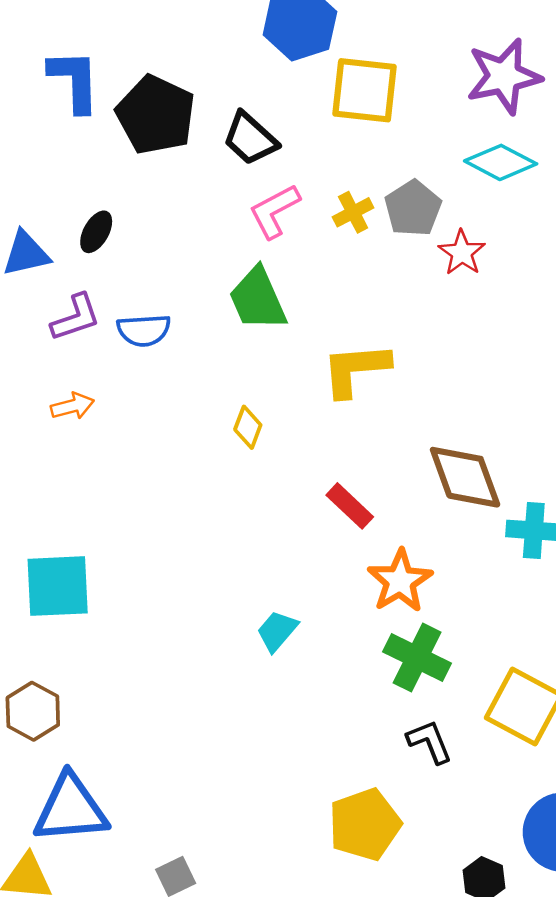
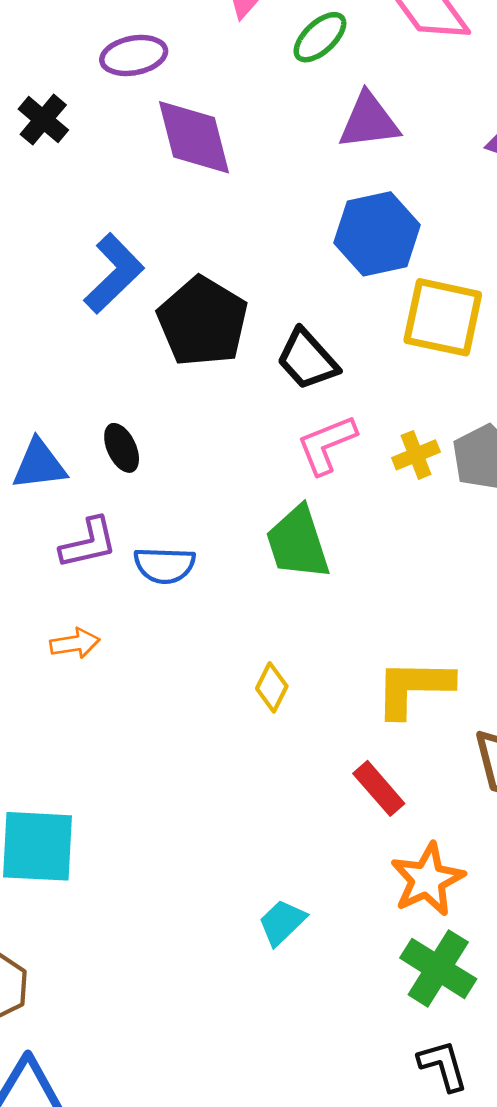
blue L-shape: (74, 81) -> (114, 273), turned 42
black ellipse: (96, 232) -> (122, 448), turned -60
yellow L-shape: (356, 369) -> (414, 688), moved

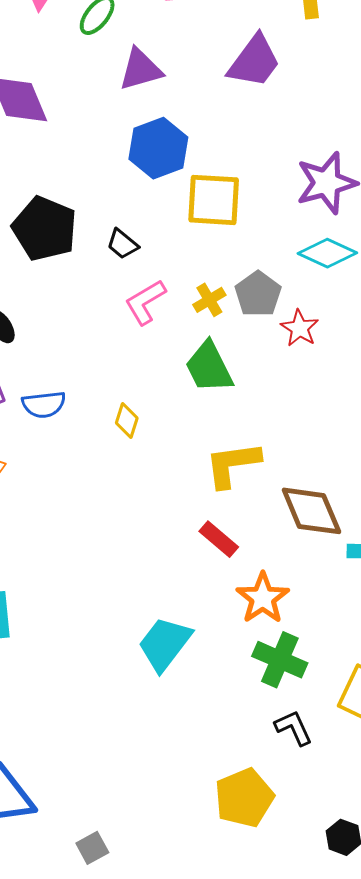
black trapezoid: (307, 359) -> (123, 244), size x0.7
green trapezoid: (298, 543) -> (209, 367), moved
yellow diamond: (272, 687) -> (127, 420), moved
cyan trapezoid: (282, 922) -> (165, 644), size x1.6

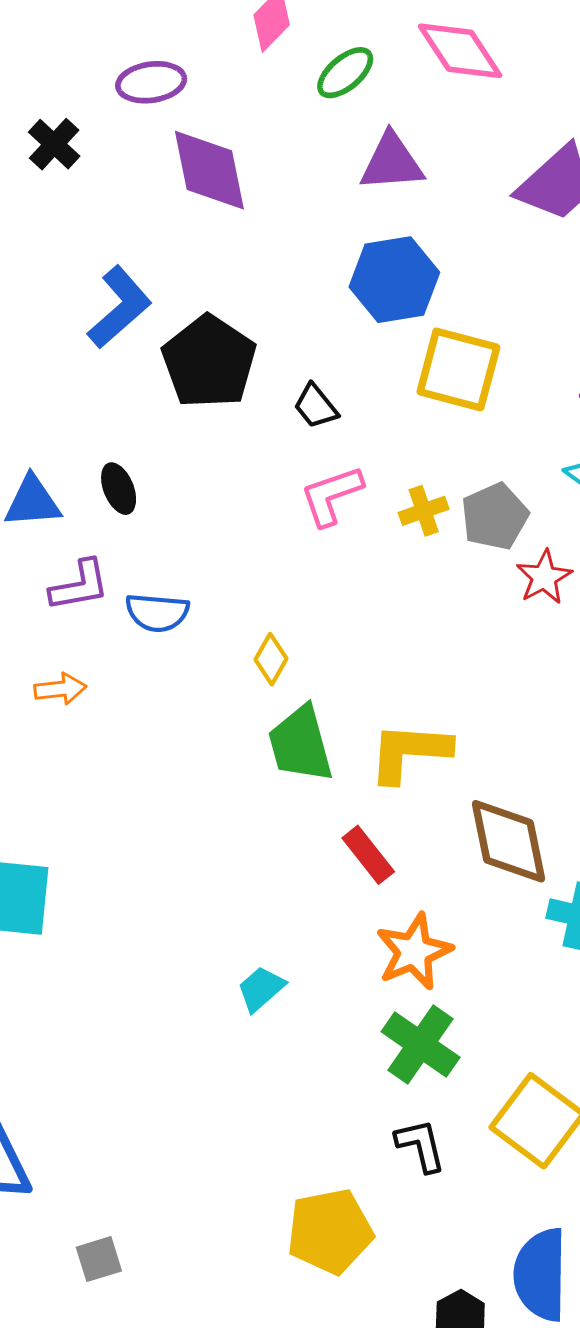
green trapezoid: (209, 367) -> (300, 744), moved
cyan trapezoid: (165, 644) -> (261, 989), size x0.6

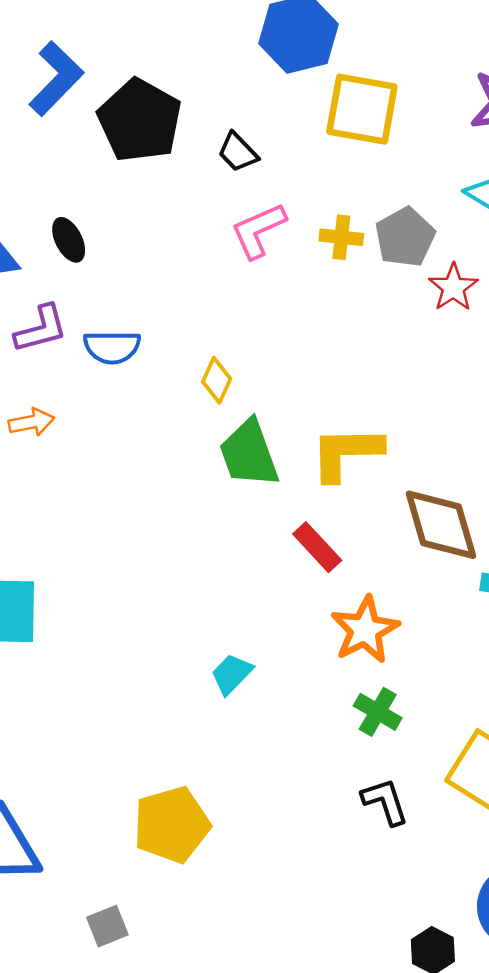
yellow cross: (424, 511) -> (341, 237), turned 30
green cross: (421, 1044) -> (378, 712), size x0.7
yellow pentagon: (330, 1231) -> (172, 825), moved

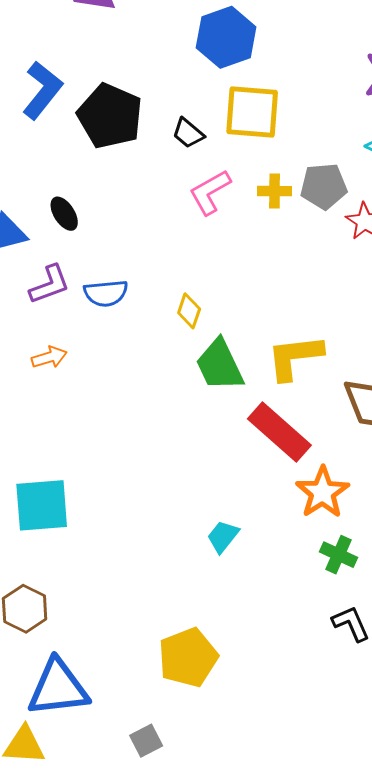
yellow square: (362, 109) -> (252, 112), moved
gray pentagon: (405, 237) -> (324, 186), turned 30
red rectangle: (317, 547) -> (279, 432), size x1.6

